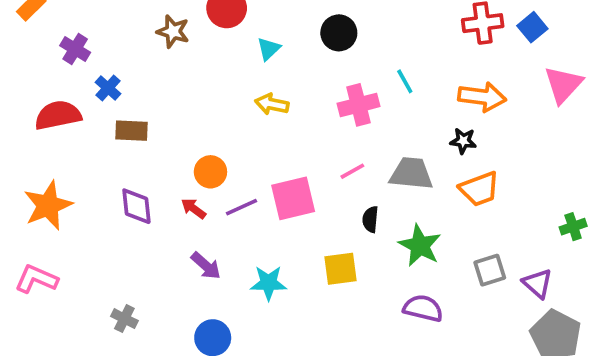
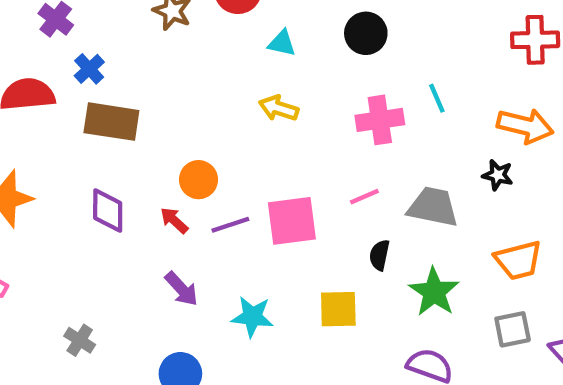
cyan triangle: (269, 49) -> (282, 43), turned 50
brown rectangle: (132, 131) -> (111, 122), size x1.4
orange trapezoid: (479, 189) -> (518, 260), moved

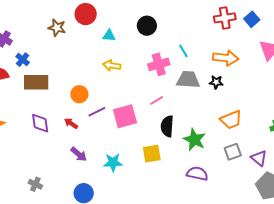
orange circle: (198, 180) -> (79, 94), moved
gray trapezoid: (433, 207) -> (188, 80), moved
purple line: (230, 225) -> (97, 112), moved
black semicircle: (379, 255) -> (167, 126), size x1.5

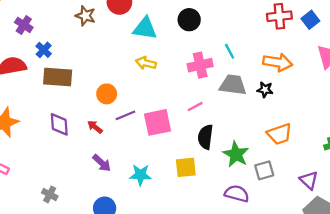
cyan triangle: (109, 36) -> (145, 28), size x1.6
gray square: (233, 152) -> (264, 170), moved

